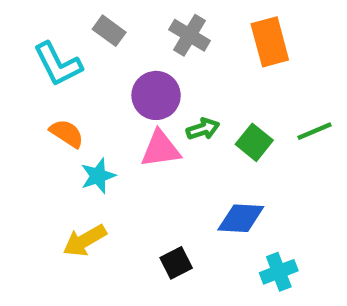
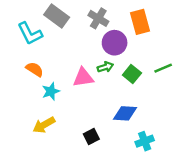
gray rectangle: (109, 31) -> (57, 16), size x1.5
purple circle: (156, 95) -> (115, 43), moved

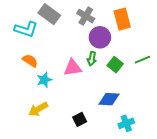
cyan L-shape: (30, 33) -> (26, 29), turned -45
green arrow: (105, 67) -> (92, 59), turned 120

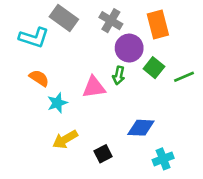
green square: (115, 65) -> (154, 68), moved
yellow arrow: (38, 109) -> (65, 139), moved

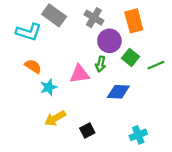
blue diamond: (141, 128) -> (118, 92), moved

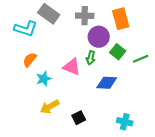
gray cross: (94, 18) -> (85, 16), turned -30
orange semicircle: (33, 66) -> (30, 60), turned -84
pink triangle: (80, 74) -> (72, 67), turned 30
cyan cross: (138, 135) -> (125, 122), turned 35

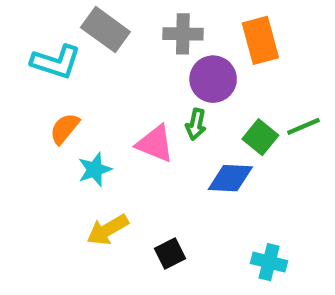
green square: (118, 52) -> (260, 137), moved

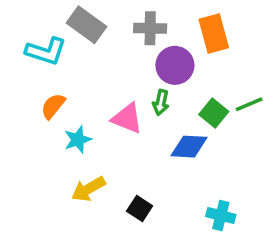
black square: (170, 253) -> (140, 208), turned -30

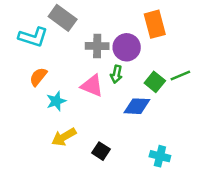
gray cross: (150, 28) -> (97, 46), moved

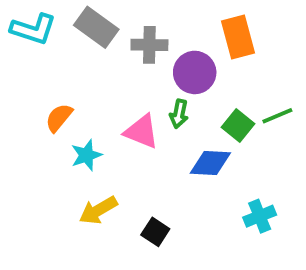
cyan L-shape: (33, 37) -> (33, 29), moved
gray cross: (97, 46) -> (149, 45), moved
cyan cross: (160, 156) -> (260, 216), moved, turned -36

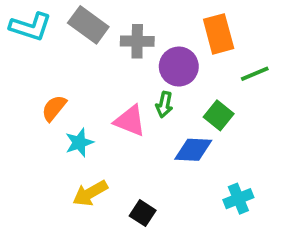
green line: (277, 116) -> (255, 74), moved

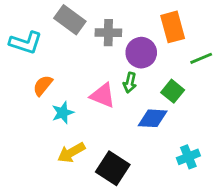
cyan L-shape: (30, 27) -> (26, 43), moved
black square: (143, 213) -> (113, 168), size x1.6

